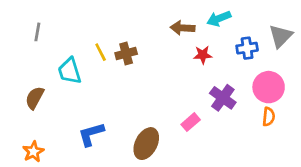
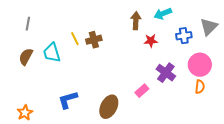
brown arrow: (183, 28) -> (136, 21), turned 90
brown semicircle: (35, 98) -> (26, 57), moved

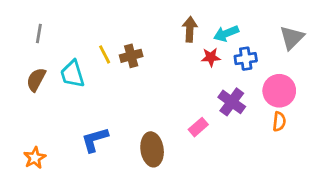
cyan arrow: (163, 14) -> (226, 33), moved
blue cross: (184, 36) -> (246, 59), moved
brown ellipse: (109, 107) -> (152, 149), turned -35

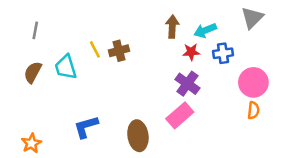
gray triangle: (292, 38) -> (252, 18), moved
purple cross: (232, 102) -> (187, 84), moved
pink rectangle: (198, 127) -> (180, 115), size x1.5

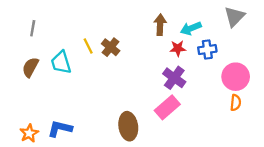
brown cross: (119, 51) -> (111, 47), turned -36
blue L-shape: (86, 127) -> (60, 129), moved, turned 30

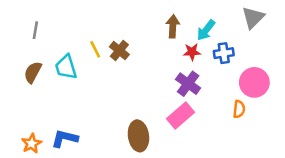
cyan arrow: (191, 28) -> (206, 30), turned -30
orange semicircle: (236, 103) -> (239, 109), moved

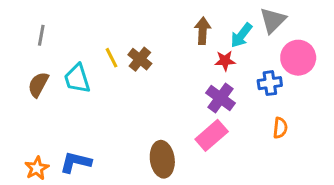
gray triangle: (253, 17) -> (273, 20), moved
blue cross: (224, 53) -> (270, 83), moved
pink circle: (254, 82) -> (298, 58), moved

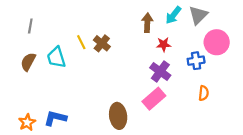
cyan arrow: (241, 35) -> (173, 15), moved

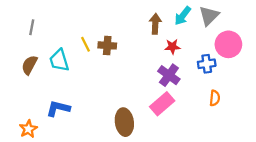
brown cross: (102, 43) -> (107, 45), turned -35
blue L-shape: (55, 118) -> (58, 108), moved

